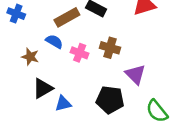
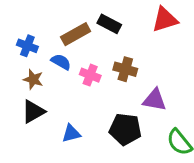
blue cross: (16, 14) -> (27, 46), moved
purple triangle: (135, 74) -> (155, 100), turned -35
black triangle: (43, 88) -> (33, 112), moved

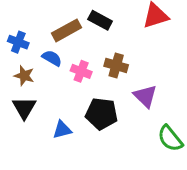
purple triangle: (155, 100) -> (145, 96), turned 35
black triangle: (33, 112) -> (24, 108), turned -30
black pentagon: (125, 129) -> (102, 114), moved

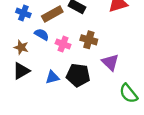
blue cross: (18, 42) -> (23, 13), moved
black triangle: (24, 108) -> (21, 71), turned 30
blue triangle: (62, 130) -> (52, 77), moved

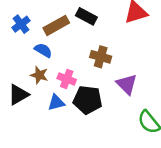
blue cross: (23, 13) -> (21, 24), turned 32
pink cross: (63, 44) -> (67, 79), moved
brown star: (21, 47) -> (39, 75), moved

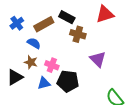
brown cross: (101, 57) -> (78, 34), moved
purple triangle: (127, 84) -> (98, 59), moved

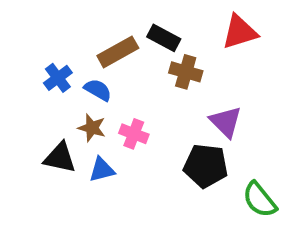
blue cross: (17, 23) -> (58, 78), moved
black triangle: (15, 77) -> (60, 158), turned 42
black pentagon: (68, 81) -> (206, 166), moved
blue triangle: (44, 83) -> (102, 170), moved

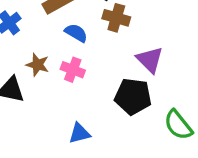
blue semicircle: (98, 90) -> (76, 33), moved
blue triangle: (102, 170) -> (79, 133), moved

